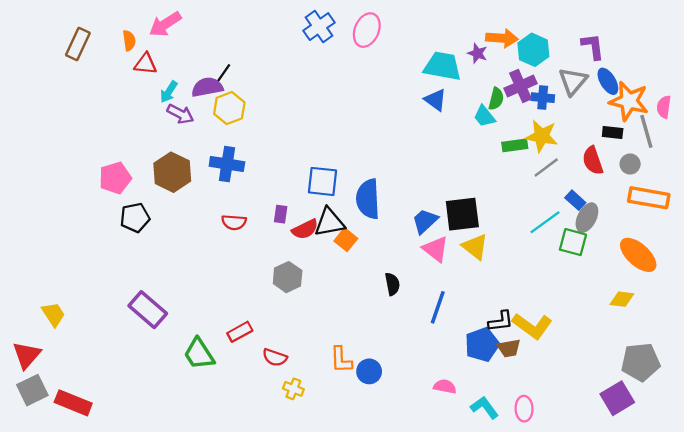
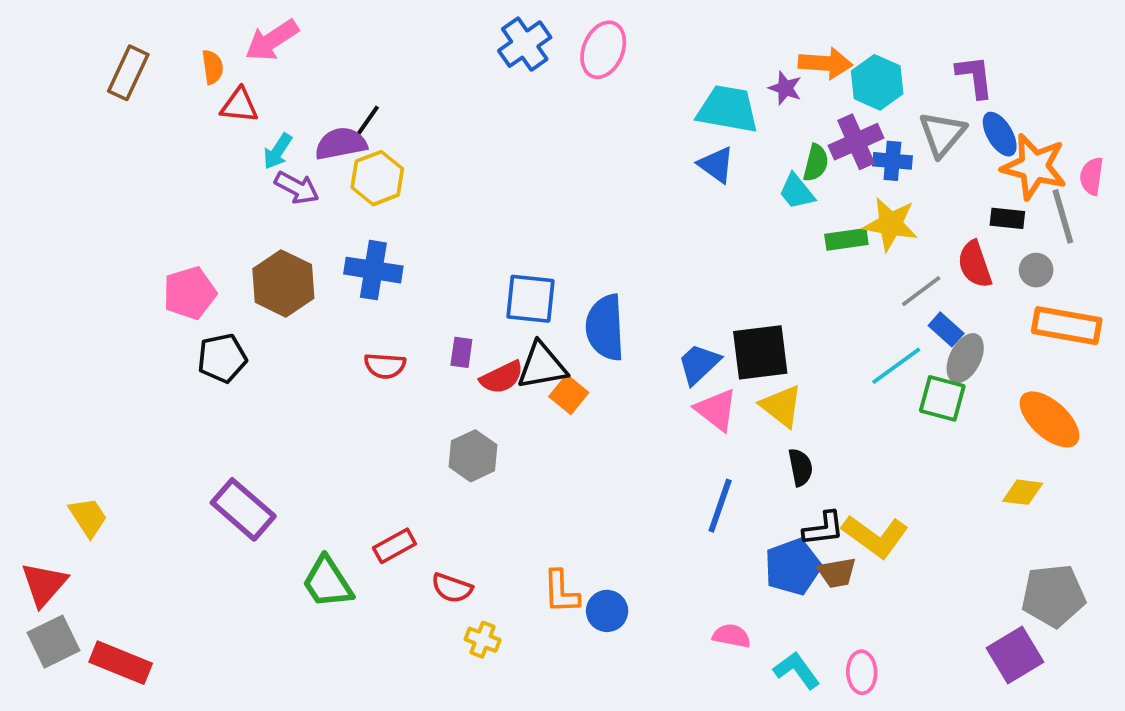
gray line: (546, 168) -> (921, 291), moved
black semicircle: (392, 284) -> (800, 467), moved

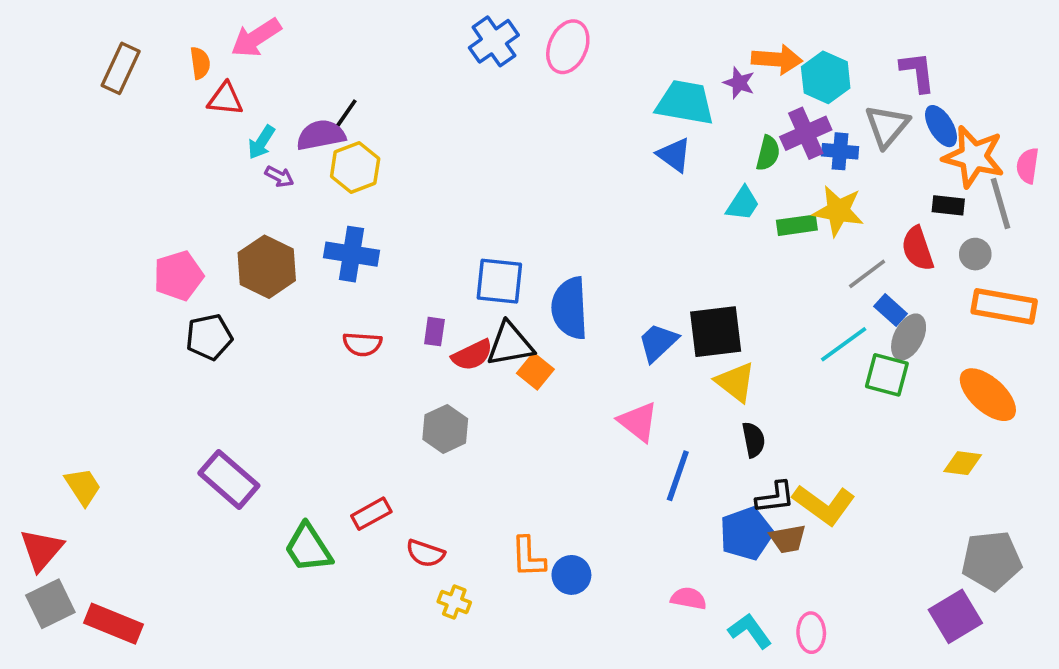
purple arrow: (297, 188) -> (279, 177), size x0.7
cyan trapezoid: (797, 192) -> (743, 204), moved, turned -108
pink triangle: (716, 410) -> (638, 422), moved

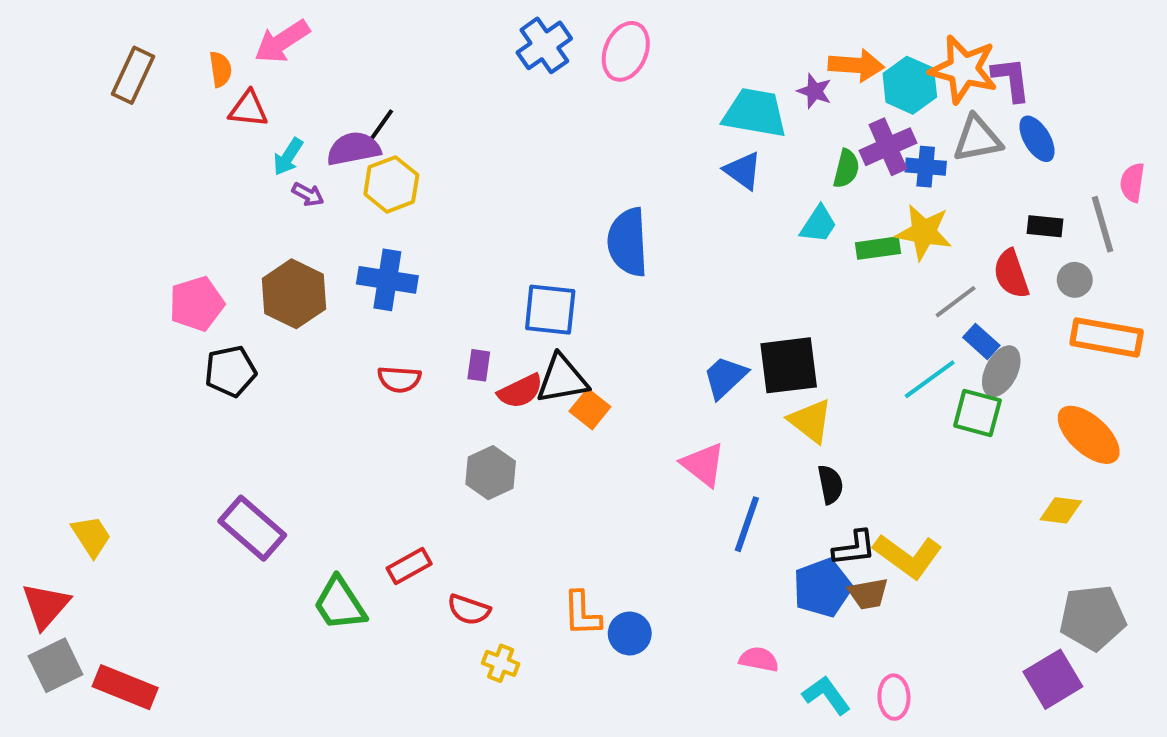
gray triangle: (887, 126) -> (977, 139), turned 39
orange star: (973, 157) -> (963, 69), moved
blue semicircle: (570, 308) -> (628, 242), moved

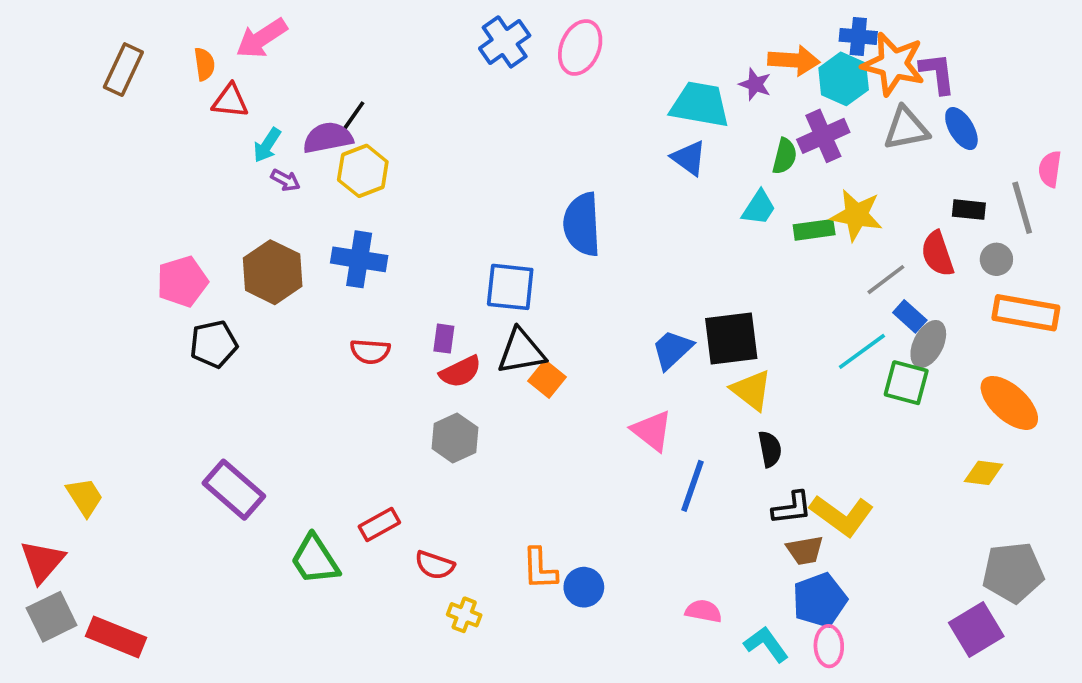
blue cross: (926, 167) -> (858, 36), moved
red semicircle: (520, 391) -> (460, 372), moved
blue pentagon: (822, 588) -> (820, 600), moved

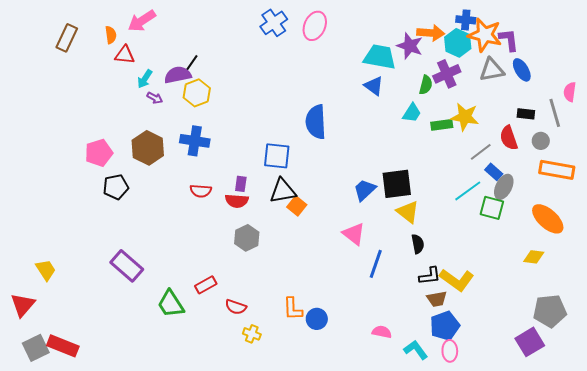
purple star: (755, 84) -> (410, 46), size x1.5
red semicircle: (460, 372) -> (237, 201), moved, turned 30
gray square: (52, 617) -> (36, 348), moved

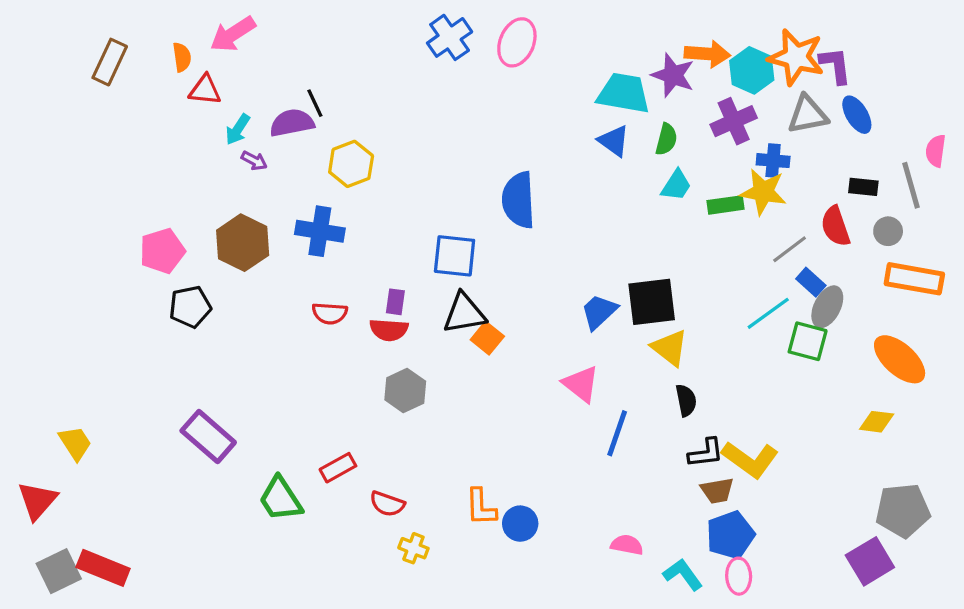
blue cross: (466, 20) -> (773, 161), moved
black line: (192, 63) -> (315, 103), turned -60
green semicircle: (426, 85) -> (666, 139), moved
yellow hexagon: (197, 93) -> (351, 164), moved

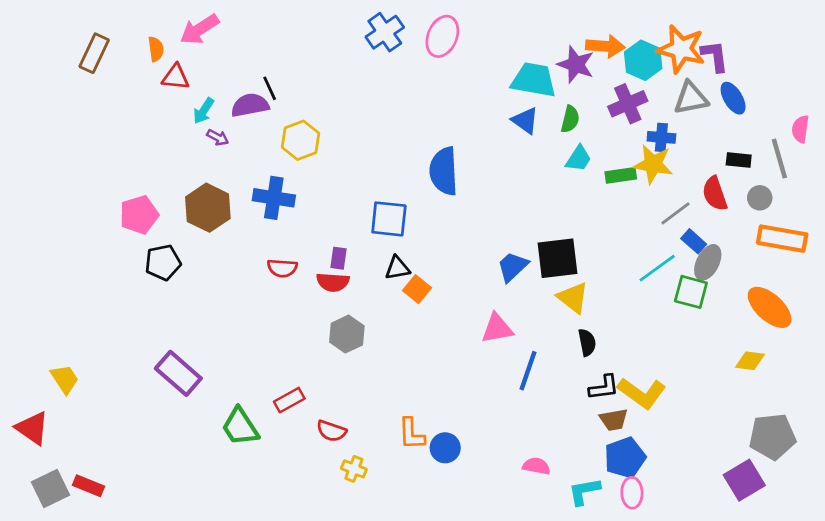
black triangle: (464, 313) -> (397, 268), size x0.7
pink triangle: (581, 384) -> (497, 328), turned -48
red triangle: (37, 501) -> (32, 428), turned -36
red rectangle: (103, 568) -> (88, 486), size x0.7
cyan L-shape: (683, 574) -> (584, 491), turned -64

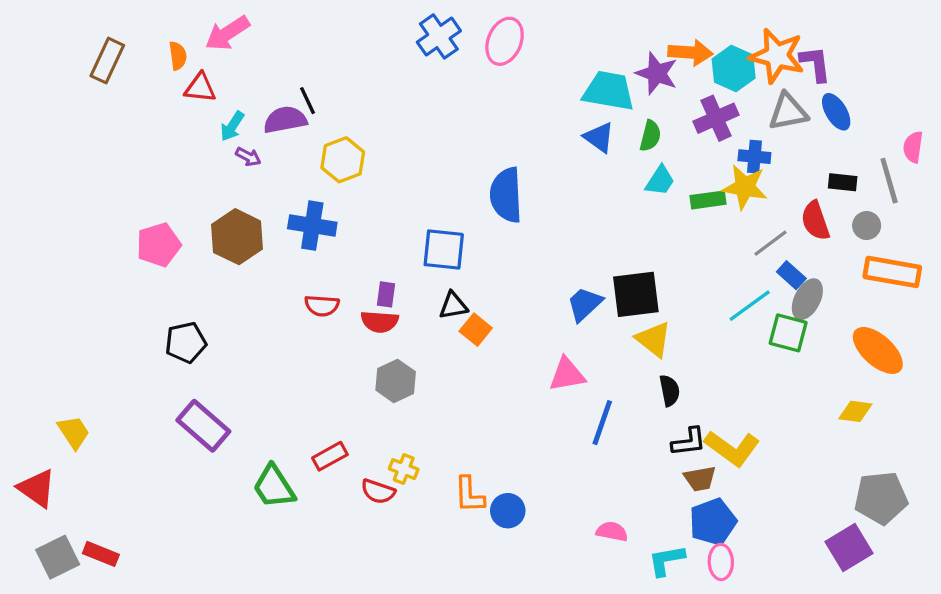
black pentagon: (163, 262) -> (186, 342), moved
yellow cross: (354, 469) -> (404, 469), moved

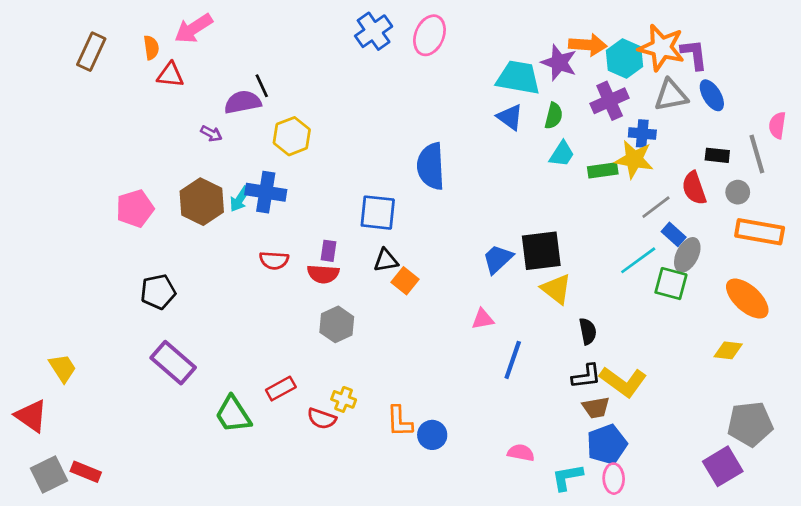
cyan arrow: (232, 126) -> (240, 199), moved
pink triangle: (567, 375) -> (483, 319), size x0.7
black semicircle: (670, 391) -> (588, 331), moved

